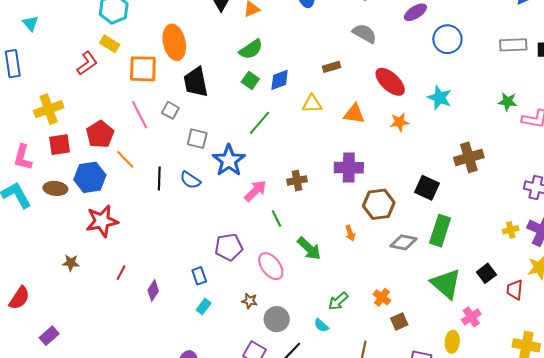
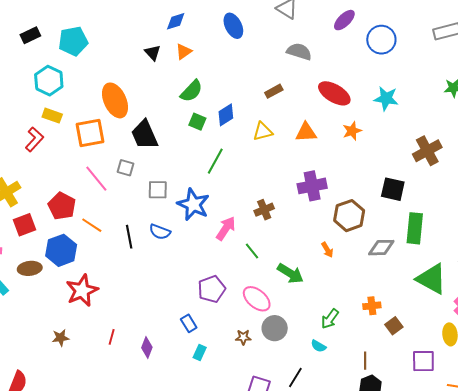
orange cross: (382, 297) -> (372, 306), turned -30
gray circle: (277, 319) -> (275, 328), moved

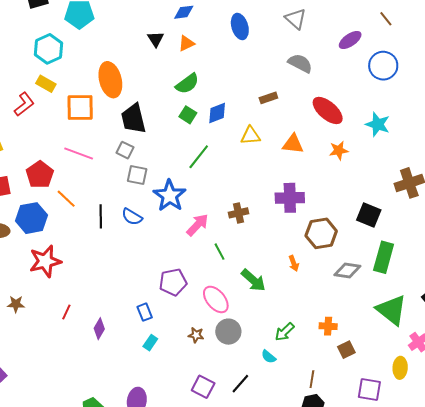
gray square: (126, 168) -> (125, 150), moved
pink line: (96, 179) -> (79, 154), turned -40

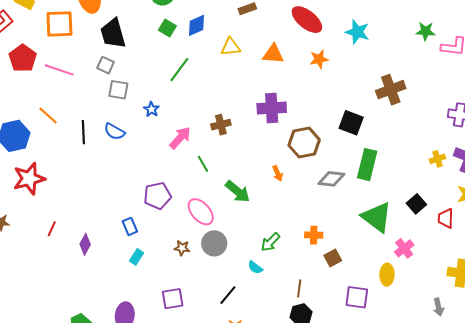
red pentagon: (40, 175) -> (23, 58), moved
blue star: (170, 196) -> (151, 109), size x0.5
purple square: (203, 387) -> (173, 299), moved, turned -35

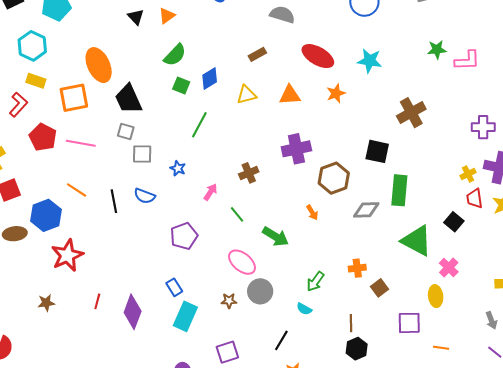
pink arrow: (180, 138) -> (210, 192), size x0.7
purple pentagon: (157, 196) -> (184, 236), moved
red trapezoid: (446, 218) -> (475, 198), moved
purple diamond: (85, 244) -> (133, 312), size x1.6
cyan rectangle: (137, 257) -> (185, 316), size x1.8

